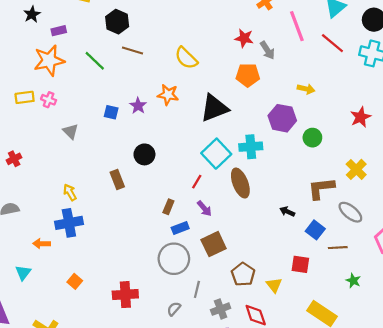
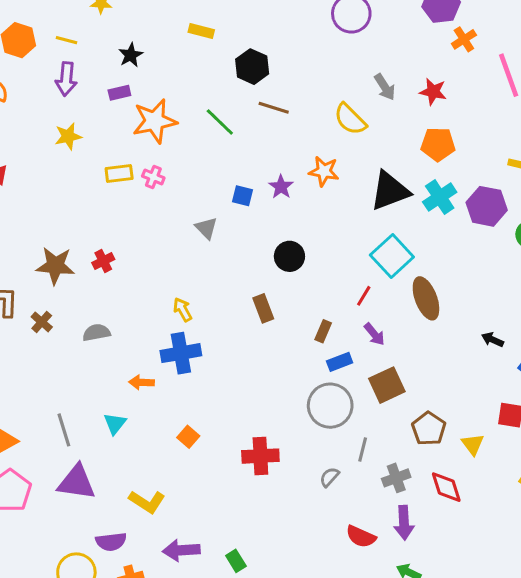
purple rectangle: (59, 31) -> (119, 93), moved
gray arrow: (267, 50) -> (385, 87), moved
gray triangle: (71, 131) -> (206, 228), moved
cyan cross: (251, 147) -> (440, 197), moved, turned -30
brown rectangle: (117, 179) -> (263, 308), moved

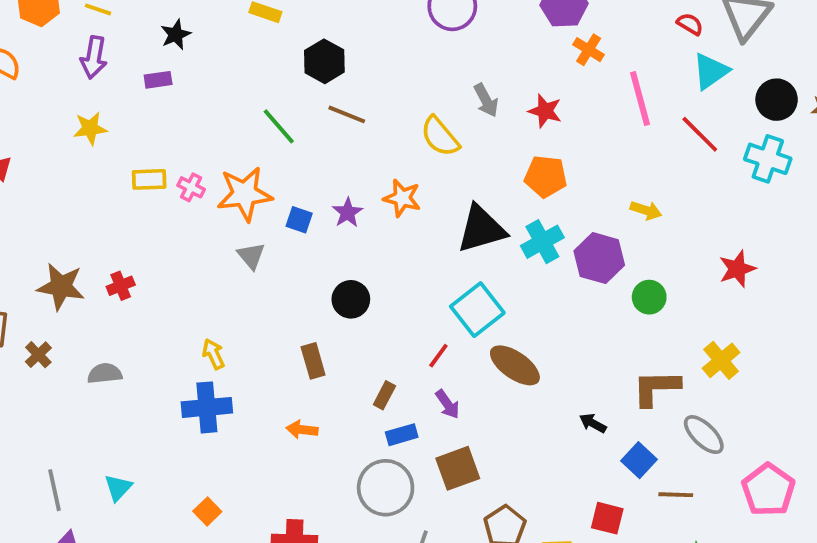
orange cross: (464, 39) -> (589, 50), turned -30
orange star: (155, 121) -> (245, 194), moved
brown ellipse: (426, 298) -> (515, 365), turned -39
orange arrow: (142, 382) -> (302, 430), moved

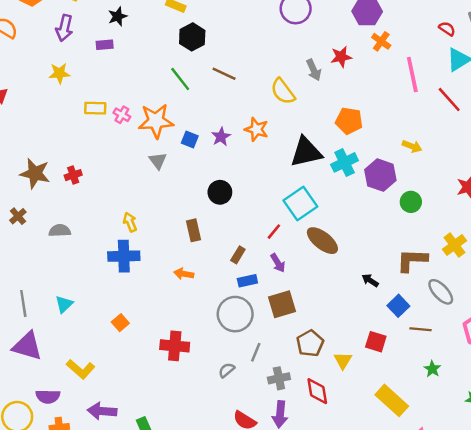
black hexagon: (324, 61) -> (192, 37), moved
red star: (545, 111) -> (341, 57), moved, turned -30

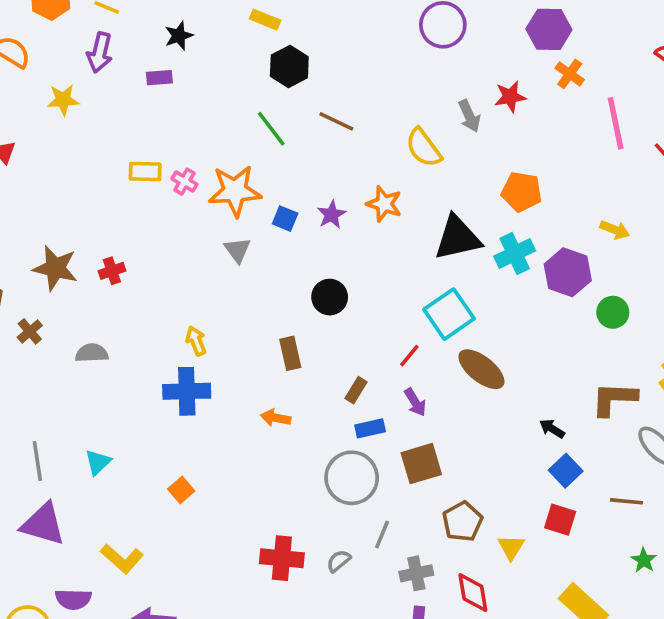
yellow star: (59, 73) -> (63, 100), moved
blue square: (398, 306) -> (566, 471), moved
red cross: (175, 346) -> (282, 558), moved

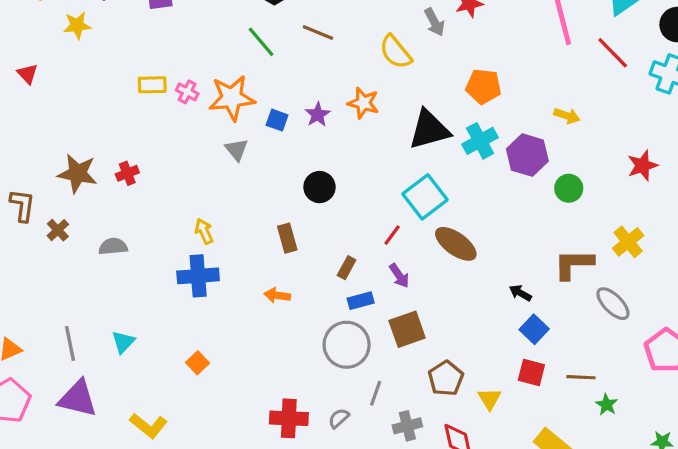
brown line: (627, 501) -> (581, 377), moved

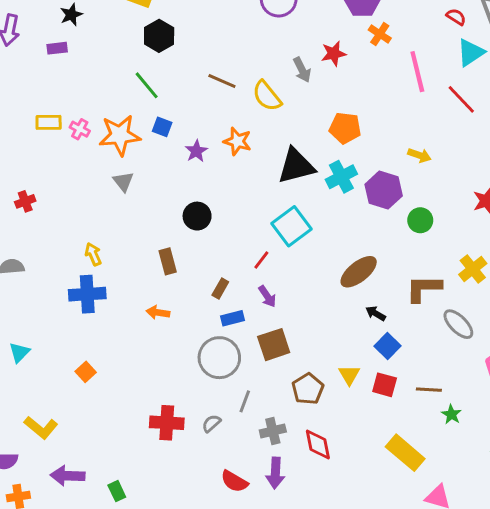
brown line: (318, 33) -> (222, 81), moved
blue square: (277, 120) -> (162, 127), moved
brown ellipse: (456, 244) -> (359, 272), moved, turned -75
yellow triangle: (490, 399) -> (349, 375), moved

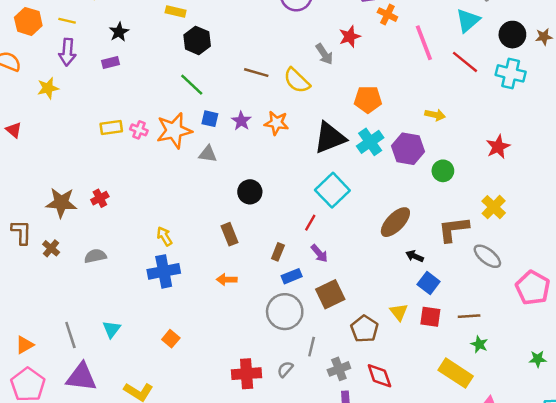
purple star: (196, 151) -> (241, 121), moved
gray triangle: (123, 182) -> (208, 154), moved, turned -36
green star: (451, 414) -> (479, 344), moved

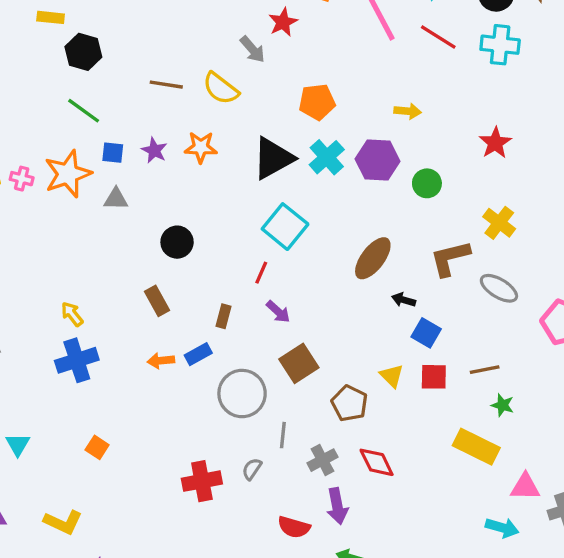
blue rectangle: (292, 276) -> (198, 354), moved

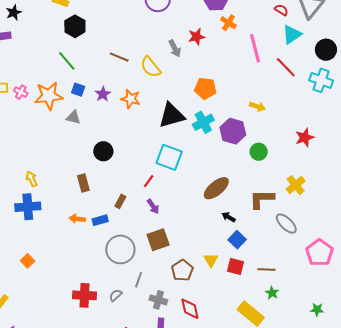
cyan square: (285, 227) -> (169, 157), turned -32
gray cross: (322, 460) -> (158, 300), turned 30

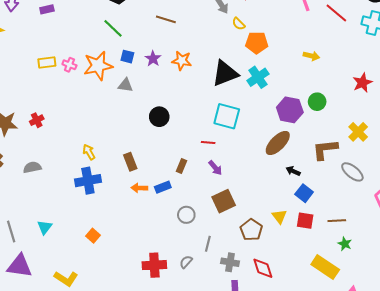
yellow semicircle: (151, 67) -> (239, 24), moved, size x0.6
purple hexagon: (233, 131) -> (290, 110), moved
red line: (149, 181) -> (208, 142), turned 64
brown rectangle: (83, 183) -> (130, 162), moved
gray circle: (120, 249) -> (186, 215), size x0.6

